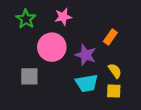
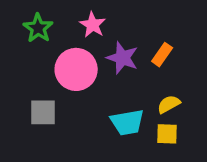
pink star: (63, 17) -> (93, 25), turned -30
purple star: (86, 55) -> (122, 58), moved
yellow semicircle: (115, 71) -> (169, 104), turned -84

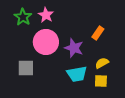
pink star: (93, 25) -> (46, 15), moved
purple star: (122, 58) -> (74, 48), moved

